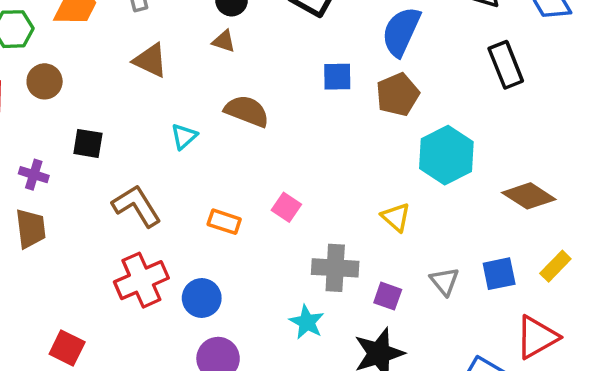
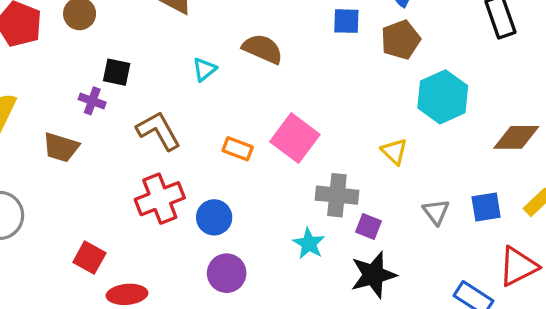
purple cross: (34, 175) -> (92, 101), moved
brown diamond: (529, 196) -> (516, 137), turned -36
pink square: (286, 207) -> (295, 138), size x1.8
brown trapezoid: (31, 229) -> (61, 147), turned 111
purple square: (388, 296) -> (368, 226), moved

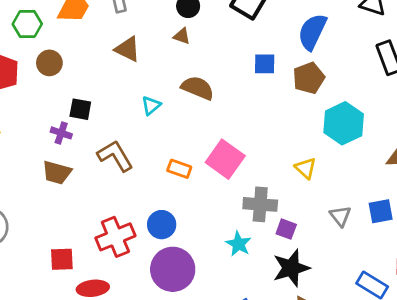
brown trapezoid: (61, 147) -> (57, 172), moved
red cross: (160, 199) -> (115, 237), moved
red square: (89, 258) -> (62, 259), turned -30
purple circle: (227, 273) -> (173, 269), size x1.4

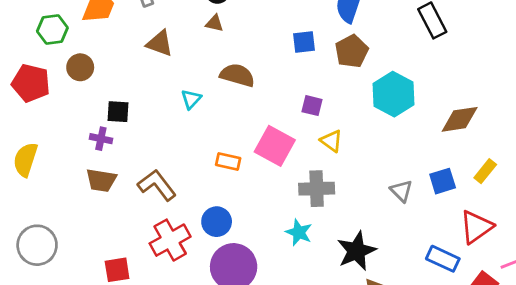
brown L-shape: (115, 156) -> (157, 185), moved
yellow triangle: (306, 168) -> (331, 141), moved
purple square: (286, 229) -> (312, 106), moved

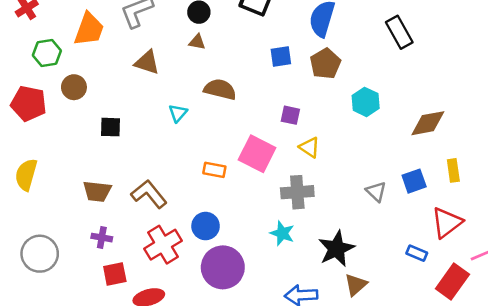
cyan hexagon: (393, 94) -> (366, 102), size x0.7
purple cross: (101, 139) -> (102, 238), moved
yellow rectangle: (485, 171) -> (453, 170), turned -45
blue rectangle: (443, 259) -> (417, 253), size x0.7

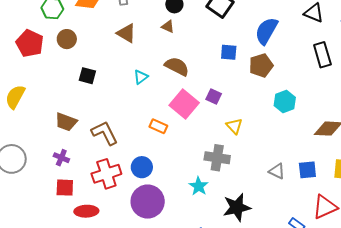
purple square: (290, 115) -> (214, 96), moved
pink square: (257, 154) -> (184, 104), moved
gray triangle: (376, 192) -> (277, 171), turned -30

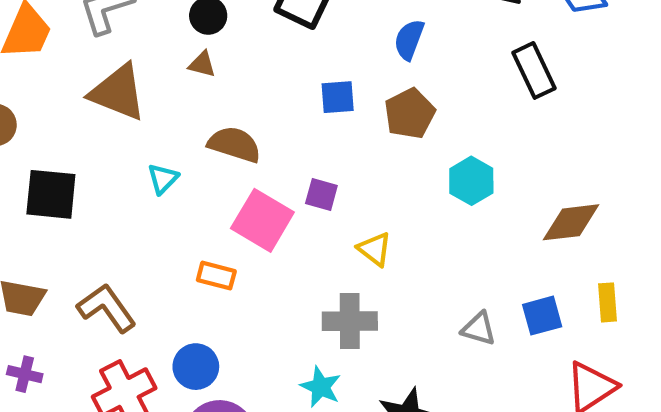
blue semicircle: (266, 31) -> (409, 40), size x0.7
brown triangle: (126, 33) -> (118, 92), size x1.4
black square: (87, 76) -> (51, 194), size x1.5

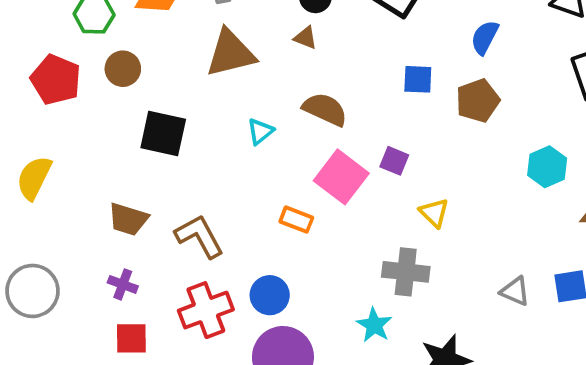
brown triangle: (118, 92) -> (231, 53), turned -42
cyan hexagon: (471, 181) -> (547, 167), moved

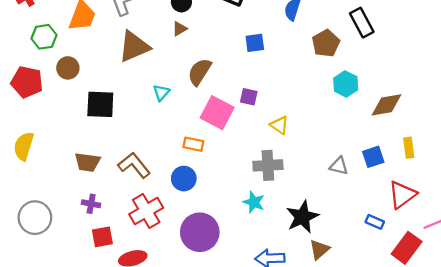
brown triangle: (305, 38) -> (180, 29), turned -42
brown pentagon: (478, 101) -> (326, 43), moved
brown semicircle: (325, 109) -> (200, 72), turned -72
blue circle: (270, 295) -> (184, 179), moved

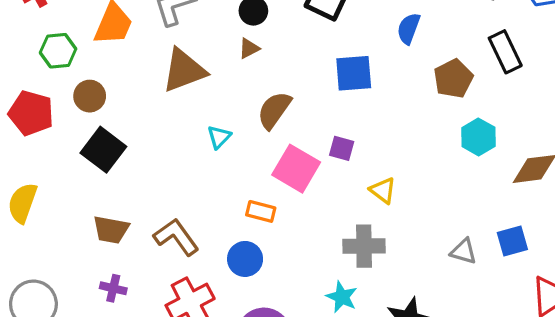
blue square: (255, 43) -> (354, 73), size x1.4
black square: (100, 104) -> (103, 150), moved, turned 32

